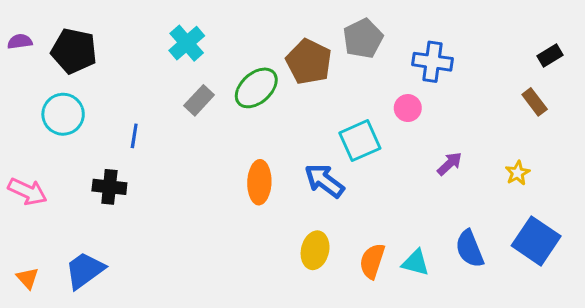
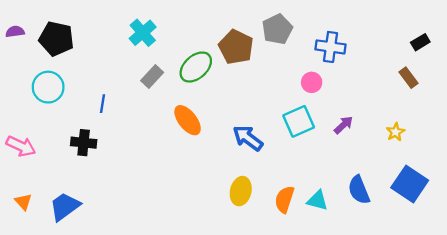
cyan square: (360, 141) -> (299, 121), moved
orange ellipse: (259, 182) -> (188, 120), moved, turned -40
orange triangle: (28, 278) -> (23, 202), moved

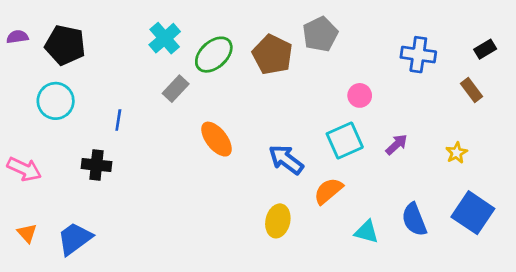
blue cross: (331, 47) -> (418, 55), moved
green ellipse: (196, 67) -> (214, 55), moved
orange semicircle: (284, 199) -> (328, 191), moved, turned 32

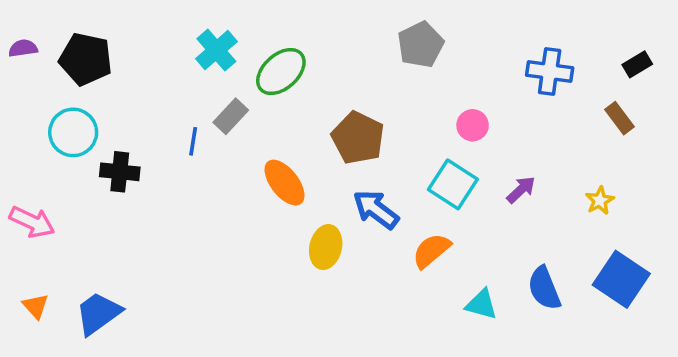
brown pentagon: (272, 55) -> (358, 138), moved
blue line: (118, 120) -> (193, 141), moved
cyan square: (345, 140) -> (453, 184), turned -33
black cross: (96, 165) -> (120, 172), moved
yellow ellipse: (278, 221) -> (326, 247), moved

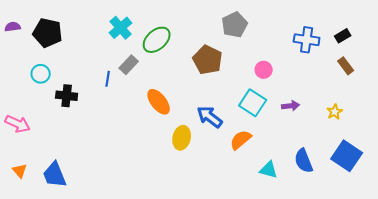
black rectangle: (637, 64) -> (343, 36), moved
cyan circle: (73, 132) -> (41, 74), size x0.7
brown pentagon: (358, 138) -> (208, 60), moved
purple arrow: (521, 190) -> (291, 106), turned 36
blue trapezoid: (98, 313) -> (55, 175), turned -76

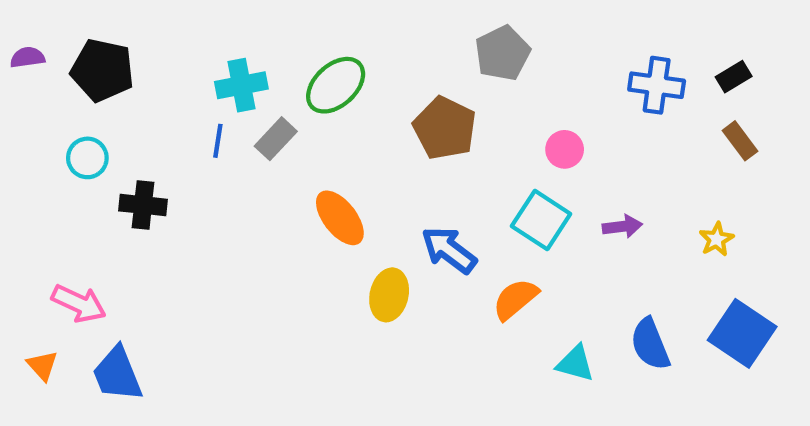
cyan cross: (121, 28) -> (241, 85), moved, turned 30
blue line: (108, 79) -> (218, 141), moved
pink arrow: (18, 124) -> (79, 303), moved

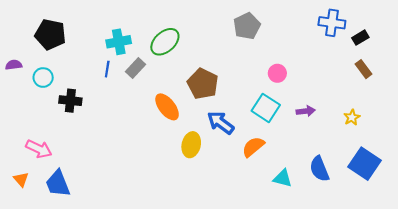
purple semicircle: (27, 57) -> (14, 65), moved
blue cross: (657, 85) -> (332, 23), moved
brown pentagon: (445, 128) -> (203, 84), moved

